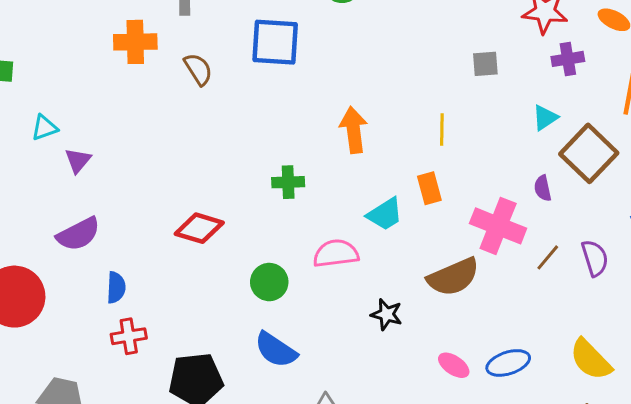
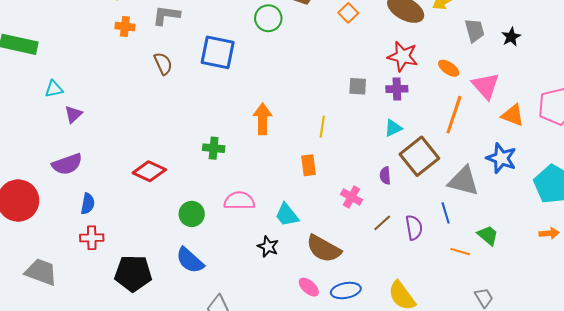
orange cross: (135, 42) -> (125, 27), moved, size x0.7
purple cross: (568, 59) -> (397, 89), moved
cyan trapezoid: (385, 214) -> (287, 215), moved, turned 76
pink cross: (498, 226) -> (351, 197), size x0.6
brown semicircle: (453, 277) -> (324, 249), moved, turned 45

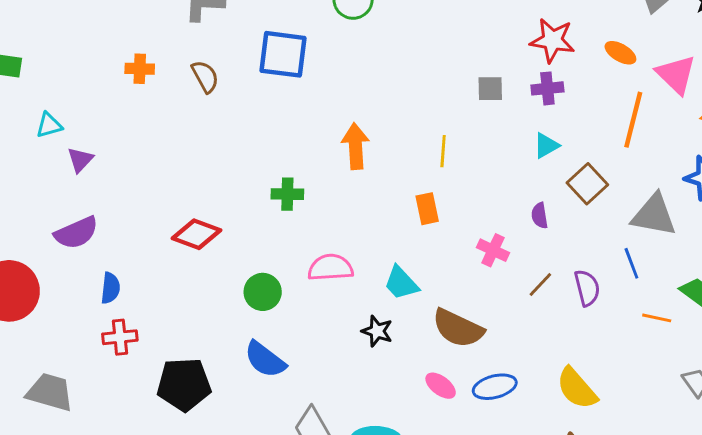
orange cross: (125, 27) -> (140, 69), moved
brown square: (419, 156) -> (587, 184), size x0.7

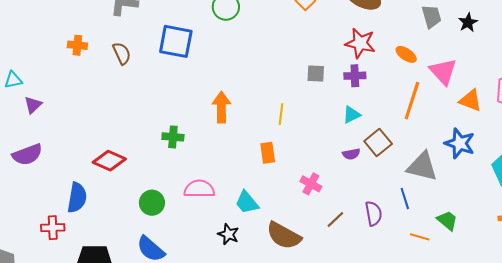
purple semicircle: (540, 215) -> (351, 154), moved, turned -96
brown line: (540, 284) -> (335, 219), moved
blue semicircle: (110, 288) -> (77, 198), moved, size x1.4

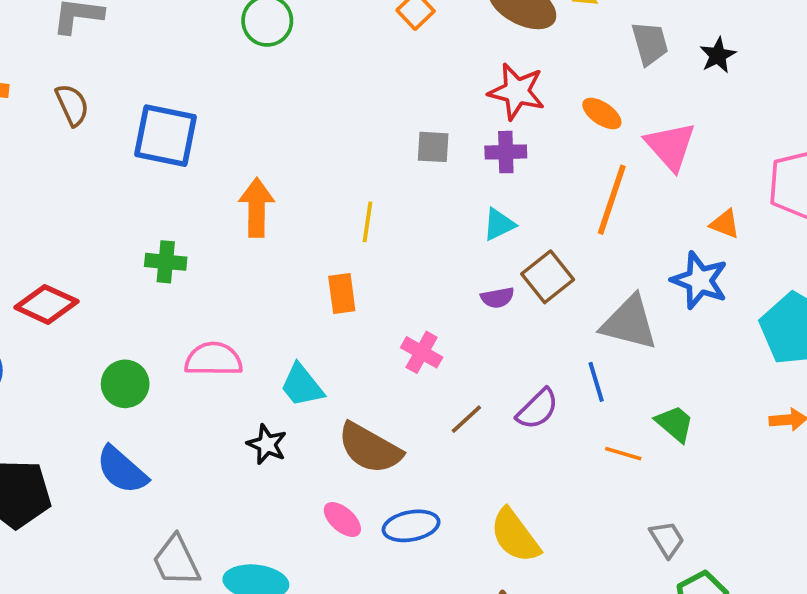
blue square: (176, 41) -> (166, 136), moved
orange triangle: (471, 100) -> (725, 224), moved, size x0.7
purple semicircle: (374, 213) -> (538, 409), turned 55

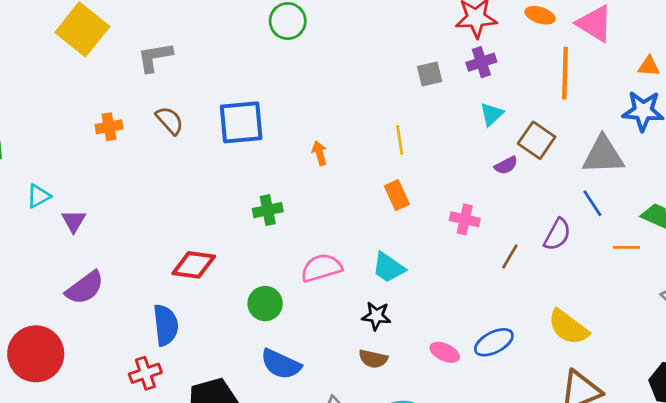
orange arrow: (257, 207) -> (320, 153), size x0.6
brown semicircle: (370, 448) -> (373, 359), moved, size x0.6

